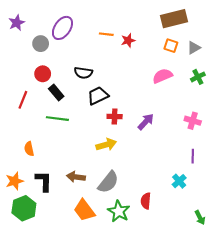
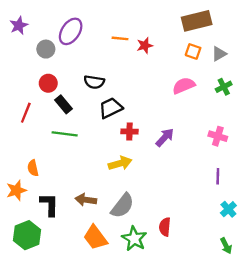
orange star: (15, 181) -> (16, 190), moved
cyan cross: (179, 181) -> (228, 209), moved

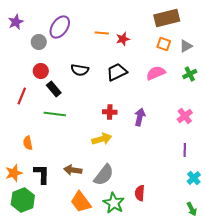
black trapezoid: (111, 108) -> (117, 72), moved
pink cross: (218, 136) -> (185, 116), turned 35
purple arrow: (165, 137) -> (140, 117), turned -30
orange star: (16, 190) -> (14, 173), moved

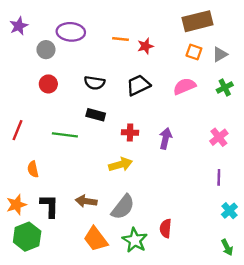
purple ellipse: (60, 27) -> (71, 32), turned 60
black rectangle: (54, 89) -> (96, 115), moved, turned -35
red line: (22, 96) -> (18, 130), moved

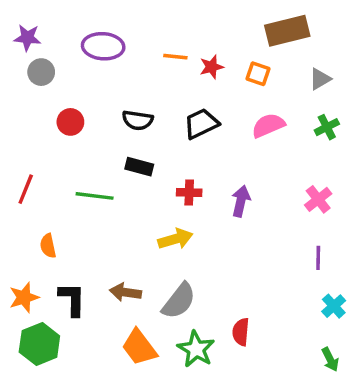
purple star: (19, 26) -> (27, 38), turned 30
gray circle: (46, 50) -> (41, 72), moved
orange square: (194, 52) -> (258, 74), moved

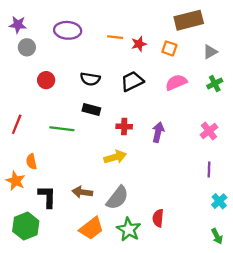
orange star: (24, 297) -> (16, 181), moved, turned -30
orange trapezoid: (139, 347) -> (91, 228), turned -90

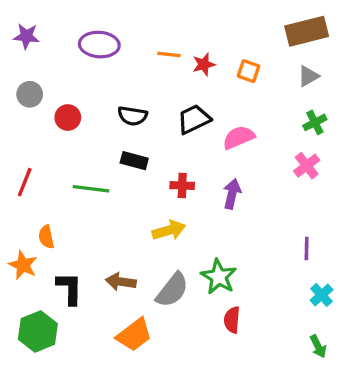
brown rectangle: (189, 20) -> (307, 31), moved
gray circle: (27, 47) -> (30, 94), moved
pink semicircle: (176, 82) -> (239, 137), moved
pink cross: (209, 131) -> (307, 166), moved
green star: (129, 229) -> (219, 277), moved

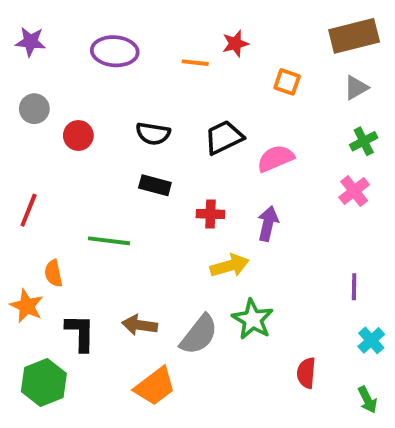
red star: (204, 64) -> (235, 44), moved
green line: (91, 189) -> (109, 241), moved
yellow arrow: (169, 230) -> (230, 266), moved
red semicircle: (232, 320) -> (306, 373), moved

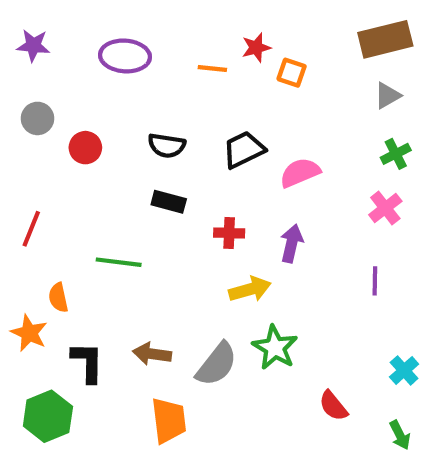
orange square: (287, 82) -> (292, 73), moved
purple line: (354, 287) -> (375, 281), moved
red semicircle: (306, 373) -> (333, 406), turned -44
orange trapezoid: (155, 386) -> (169, 420), turned -60

